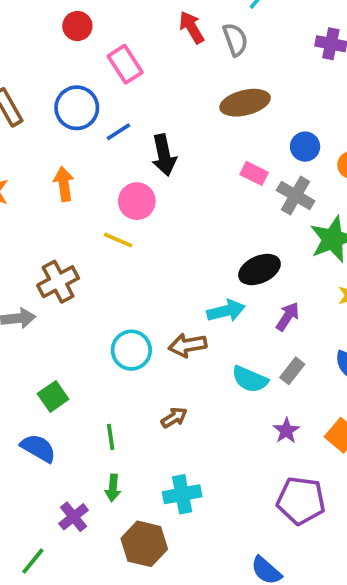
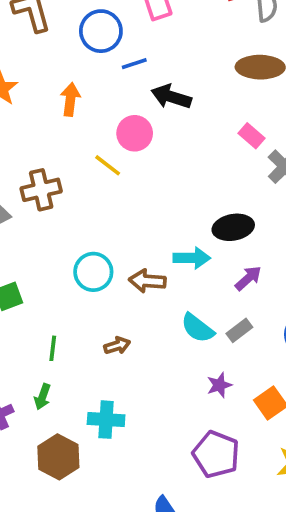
black arrow: (164, 155) -> (171, 97), turned 105

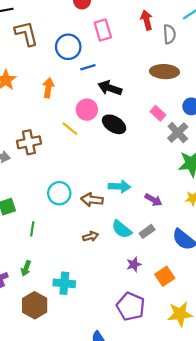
black ellipse: (233, 227) -> (114, 124), moved, turned 40
purple arrow: (248, 278) -> (153, 200), turned 70
brown arrow: (117, 346) -> (91, 236), moved
green line: (53, 348) -> (32, 229), moved

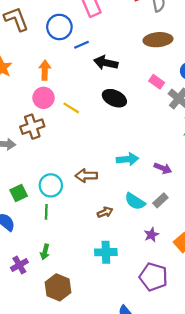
pink circle: (87, 110) -> (44, 98), moved
cyan circle: (59, 193) -> (51, 185), moved
brown arrow: (92, 200) -> (86, 176), moved
cyan cross: (64, 283) -> (106, 252), moved

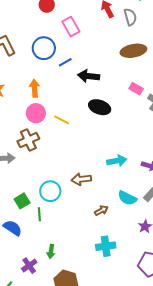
green line: (46, 212) -> (39, 214), moved

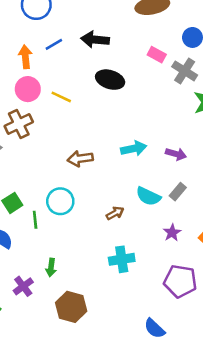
blue line: (65, 62) -> (54, 44), moved
brown arrow: (81, 179) -> (80, 159), moved
cyan circle: (50, 191) -> (60, 201), moved

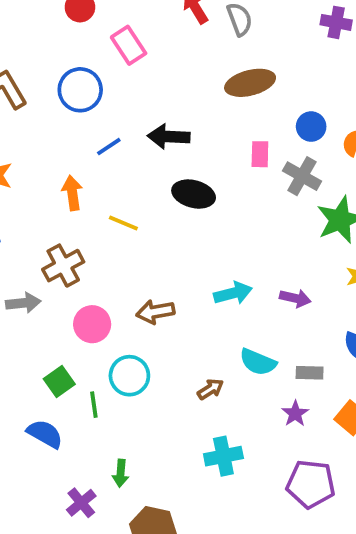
pink rectangle: (157, 55) -> (260, 154), turned 66
orange arrow: (25, 57) -> (72, 193), moved
pink circle: (28, 89) -> (92, 324), moved
gray rectangle: (178, 192) -> (310, 373), moved, turned 54

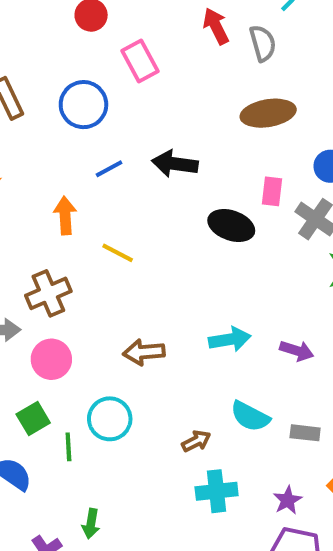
black ellipse: (194, 194) -> (231, 226), moved
pink circle: (92, 324) -> (51, 359), moved
purple star: (295, 414) -> (288, 500), moved
cyan cross: (223, 456) -> (217, 491), moved

